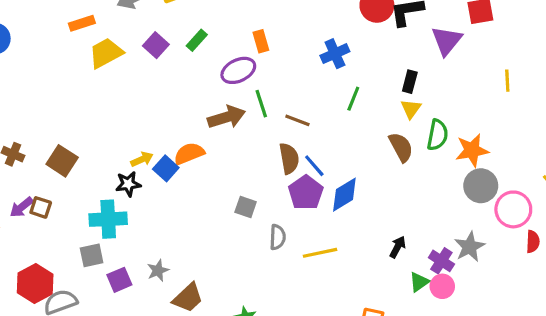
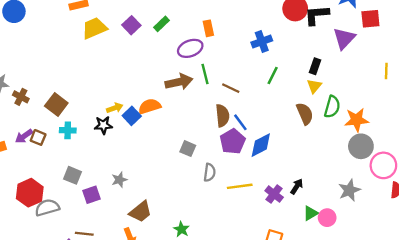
cyan cross: (108, 219) -> (68, 130), moved, size x0.6
gray square: (92, 255) -> (72, 175), turned 30
purple cross: (441, 261) -> (274, 194), moved
gray star: (158, 270) -> (119, 180), moved

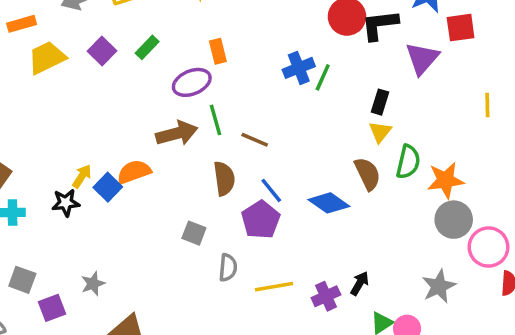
green line: (273, 75) -> (323, 77), moved
yellow arrow: (115, 108) -> (82, 176), turned -35
brown semicircle: (222, 116) -> (224, 179), moved
blue diamond: (261, 145) -> (329, 203), moved, turned 64
purple cross: (274, 194) -> (326, 296), turned 30

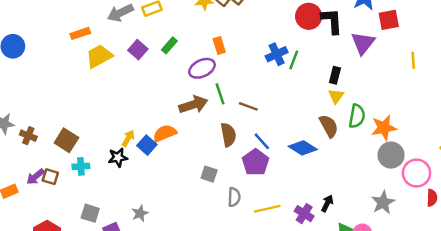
black L-shape: (380, 25) -> (332, 21), turned 96
yellow line: (487, 105) -> (413, 60), moved
purple cross: (326, 296) -> (304, 214), turned -30

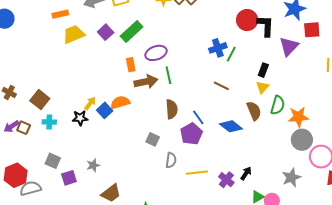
green rectangle: (169, 45) -> (132, 31), size x1.6
orange rectangle: (219, 45) -> (131, 65), moved
brown line: (248, 106) -> (221, 86), moved

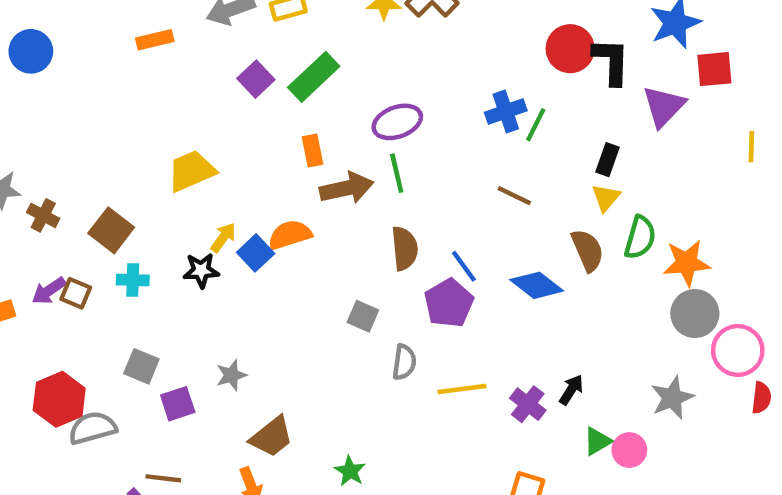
yellow trapezoid: (74, 34) -> (191, 171), moved
purple ellipse: (156, 53) -> (397, 122), moved

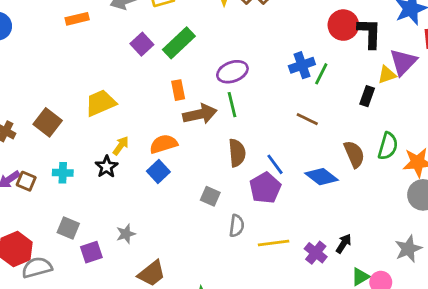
yellow triangle: (606, 198) -> (387, 75), moved, turned 30
brown square: (111, 230) -> (48, 122), moved
blue square: (256, 253) -> (158, 171), moved
black star: (201, 270) -> (107, 167), turned -30

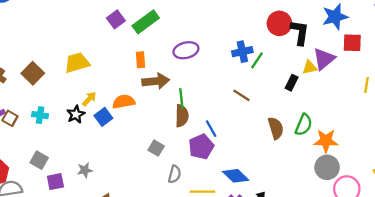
green line: (232, 105) -> (181, 98), moved
blue square: (158, 171) -> (103, 117), moved
blue diamond: (322, 177) -> (236, 176), moved

